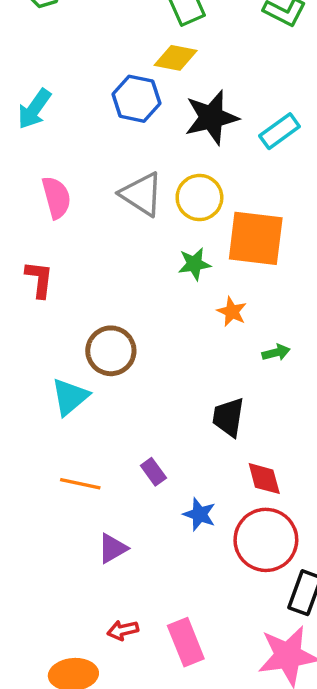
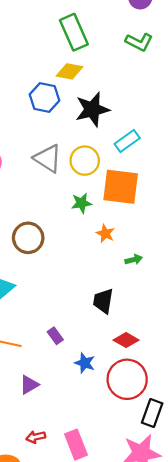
cyan rectangle: (280, 131) -> (127, 141), moved
brown circle: (111, 351) -> (28, 238), moved
red diamond: (264, 479) -> (126, 340), turned -45

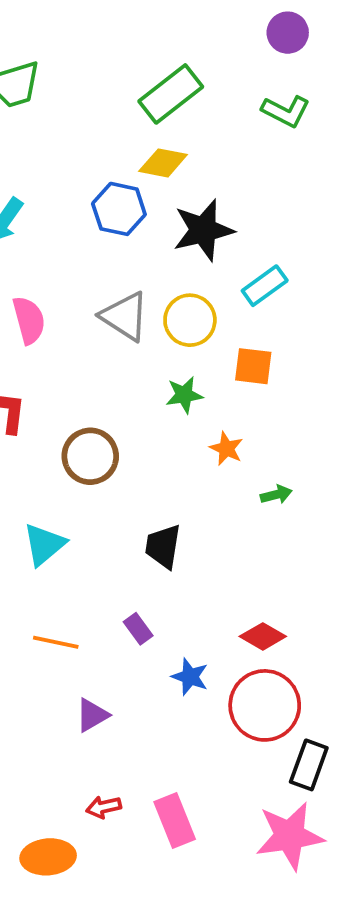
green rectangle: (74, 32) -> (171, 94), turned 76
orange square: (121, 187) -> (253, 366), size x0.6
black trapezoid: (103, 301) -> (163, 546), moved

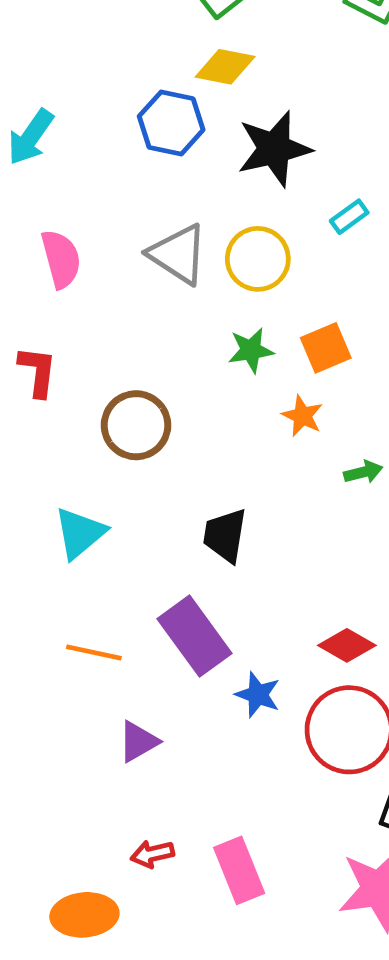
cyan rectangle: (265, 286) -> (349, 217), size x0.7
orange square: (253, 366) -> (326, 348), moved, turned -30
purple rectangle: (138, 629) -> (195, 636), size x2.0

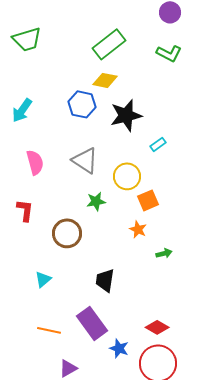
yellow circle: (258, 259) -> (127, 176), moved
green star: (251, 350) -> (96, 201), moved
cyan triangle: (80, 533) -> (43, 279), size x0.7

